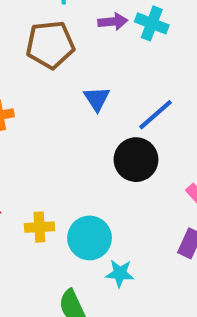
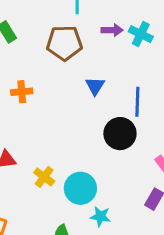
blue line: (156, 115) -> (137, 102), turned -52
yellow cross: (39, 227) -> (44, 177), turned 35

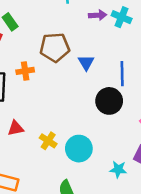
brown pentagon: (64, 43) -> (55, 47), moved
cyan star: (100, 216) -> (118, 169), moved

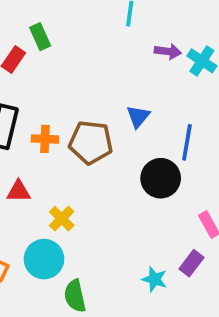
brown pentagon: (55, 47) -> (91, 142), moved
orange cross: (25, 71) -> (45, 139), moved
cyan circle: (79, 149) -> (44, 259), moved

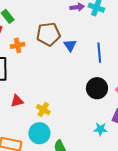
orange cross: (45, 139) -> (18, 45), moved
brown pentagon: (91, 142) -> (48, 34), moved
black circle: (161, 178) -> (97, 88), moved

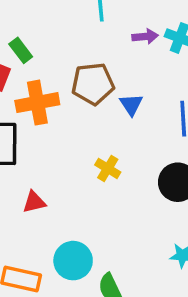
orange cross: (18, 45) -> (37, 103), size x1.6
yellow cross: (43, 110) -> (108, 168), moved

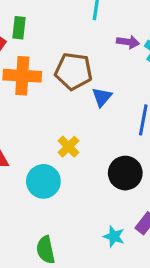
green rectangle: (21, 50) -> (19, 28), turned 30
cyan circle: (73, 261) -> (43, 181), moved

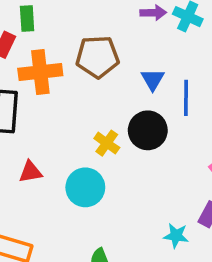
blue triangle: (102, 97) -> (153, 80), moved
black circle: (125, 173) -> (148, 130), moved

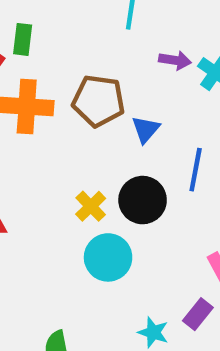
blue triangle: (153, 80) -> (146, 129), moved
cyan circle: (85, 187) -> (108, 257), moved

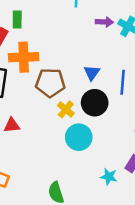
brown pentagon: (98, 101) -> (50, 83), moved
blue triangle: (146, 129) -> (92, 73), moved

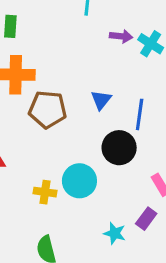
black circle: (95, 103) -> (119, 148), moved
yellow cross: (66, 109) -> (45, 192), moved, turned -35

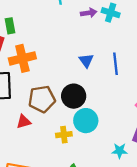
brown pentagon: (48, 109) -> (42, 99), moved
black circle: (119, 148) -> (74, 96), moved

